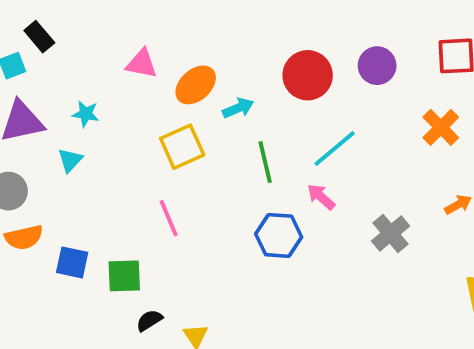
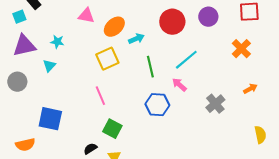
orange semicircle: (24, 237) -> (25, 145), moved
blue square: (72, 262) -> (50, 119), size x1.4
green square: (124, 276) -> (112, 129), moved, turned 30

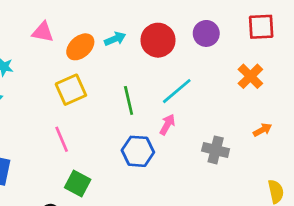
cyan arrow: (136, 39) -> (115, 39), moved
pink arrow: (179, 85) -> (167, 125), turned 77
gray cross: (215, 104) -> (216, 150), turned -36

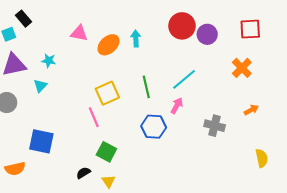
cyan arrow: (115, 39) -> (136, 38), turned -70
red circle: (158, 40) -> (182, 26), moved
yellow square: (71, 90) -> (107, 93), moved

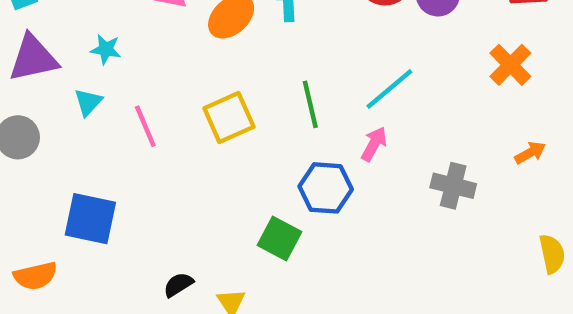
pink line: (94, 117) -> (145, 126), moved
green square: (106, 152) -> (279, 238), moved

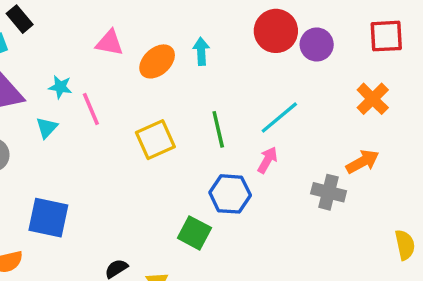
pink line: (145, 126) -> (91, 109), moved
orange arrow: (530, 153) -> (362, 162), moved, size x1.4

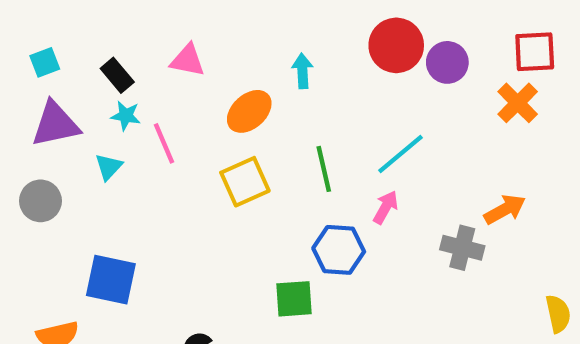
black rectangle: (20, 19) -> (117, 75), moved
orange ellipse: (157, 61) -> (249, 111), moved
orange cross: (373, 99) -> (518, 103), moved
green square: (194, 233) -> (294, 299), turned -32

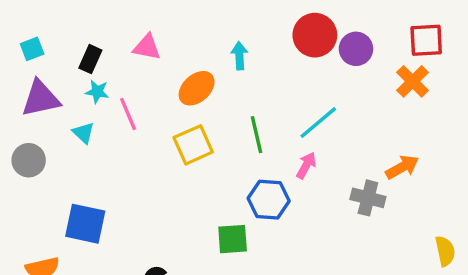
black rectangle: (117, 75) -> (90, 59), turned 64
cyan triangle: (109, 167) -> (83, 133), turned -30

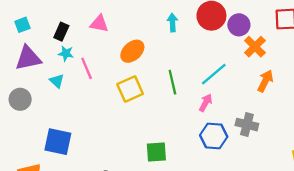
cyan arrow: (239, 56) -> (172, 23), moved
orange cross: (413, 81) -> (255, 47), moved
orange arrow: (402, 167) -> (265, 81), moved, turned -35
blue hexagon: (269, 200) -> (214, 136), moved

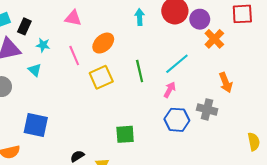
black rectangle: (61, 32) -> (24, 26), moved
pink line: (87, 68) -> (74, 55), moved
orange arrow: (265, 81) -> (226, 82), moved, turned 132

